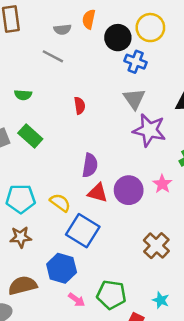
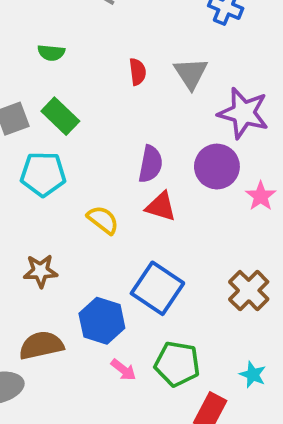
gray triangle: (134, 99) -> (191, 73), moved
purple circle: (129, 190) -> (217, 167), moved
cyan pentagon: (21, 199) -> (43, 174), moved
blue square: (83, 231) -> (157, 288), moved

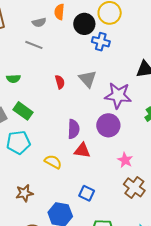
pink star: (261, 196) -> (125, 160), moved
blue square: (157, 288) -> (87, 193), size x0.6

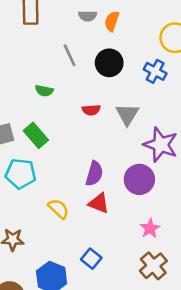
gray semicircle: (39, 22) -> (88, 16), moved
black circle: (84, 24) -> (109, 63), moved
gray line: (34, 45) -> (70, 55), turned 30
green semicircle: (13, 79) -> (44, 91), moved
red semicircle: (60, 82) -> (91, 110), turned 88

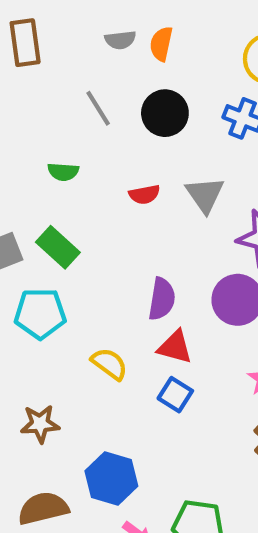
blue square: (91, 259) -> (175, 395), moved

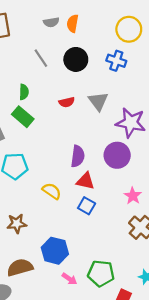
green semicircle: (63, 172) -> (24, 92), turned -91
green rectangle: (58, 247) -> (23, 117), moved

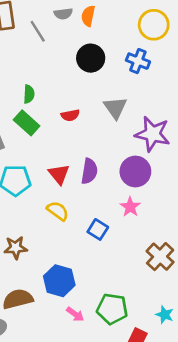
gray line: (41, 58) -> (38, 31), moved
red semicircle: (67, 102) -> (70, 115), moved
red triangle: (86, 181) -> (59, 174), moved, turned 36
pink star: (133, 196) -> (130, 207), moved

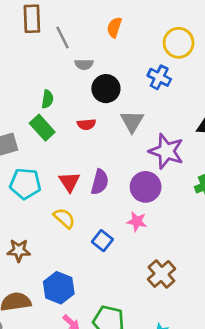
gray semicircle: (63, 14) -> (84, 64), moved
black circle: (91, 58) -> (106, 89), moved
pink star: (130, 207) -> (137, 222), turned -30

